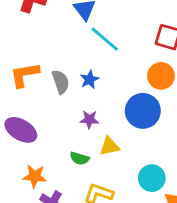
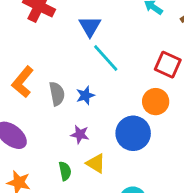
orange L-shape: (25, 75) -> (23, 82), turned -48
yellow triangle: (109, 146) -> (96, 163), turned 35
green semicircle: (80, 158) -> (65, 171), turned -126

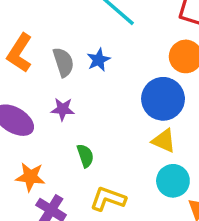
purple star: (80, 134) -> (63, 109), moved
yellow triangle: (96, 163) -> (164, 141), moved

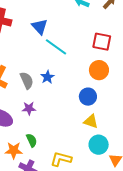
blue circle: (163, 99) -> (88, 97), size x0.7
green semicircle: (85, 156) -> (32, 140), moved

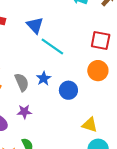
blue circle: (88, 97) -> (68, 90), moved

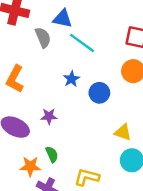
blue triangle: (35, 25) -> (63, 19), turned -36
gray semicircle: (22, 82) -> (43, 37), moved

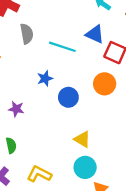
blue triangle: (63, 19) -> (95, 34), moved
cyan line: (82, 43) -> (62, 47), turned -30

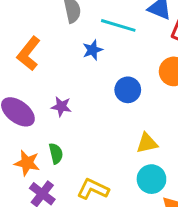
blue star: (45, 79) -> (93, 50), moved
yellow triangle: (82, 139) -> (147, 143), turned -42

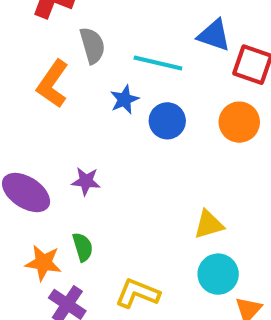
orange L-shape: (29, 54) -> (53, 84), moved
blue circle: (128, 90) -> (167, 121), moved

